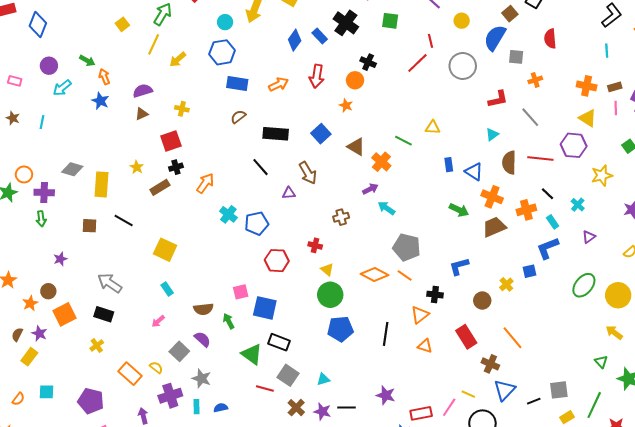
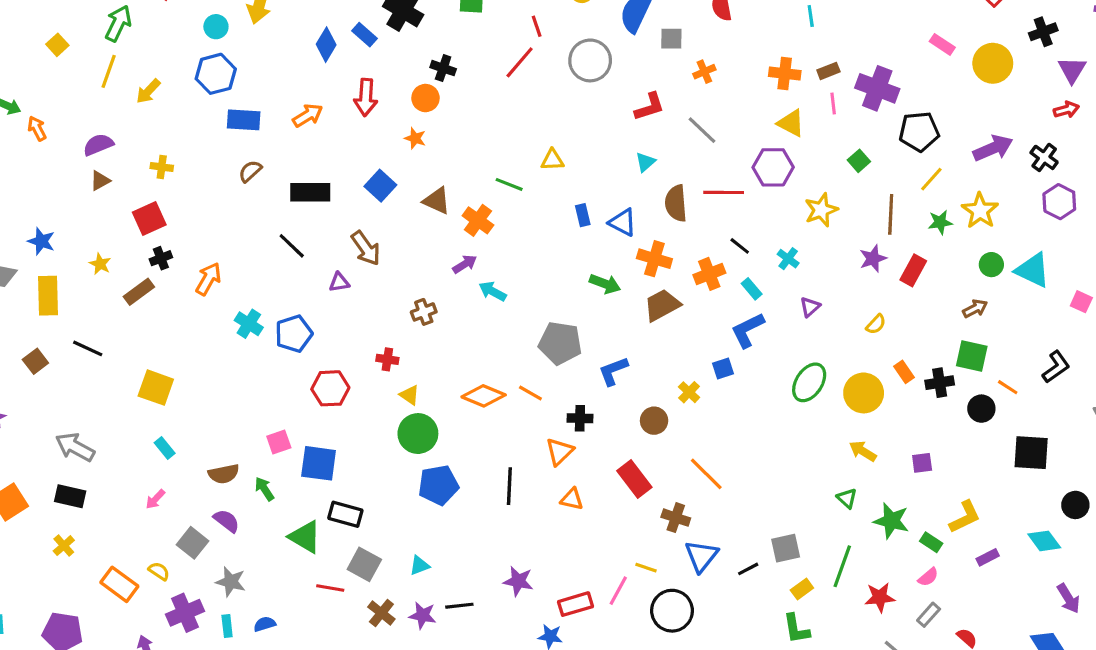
blue star: (100, 101) -> (41, 241), moved
brown square: (89, 226) -> (35, 361), turned -35
gray pentagon: (407, 247) -> (560, 343), moved

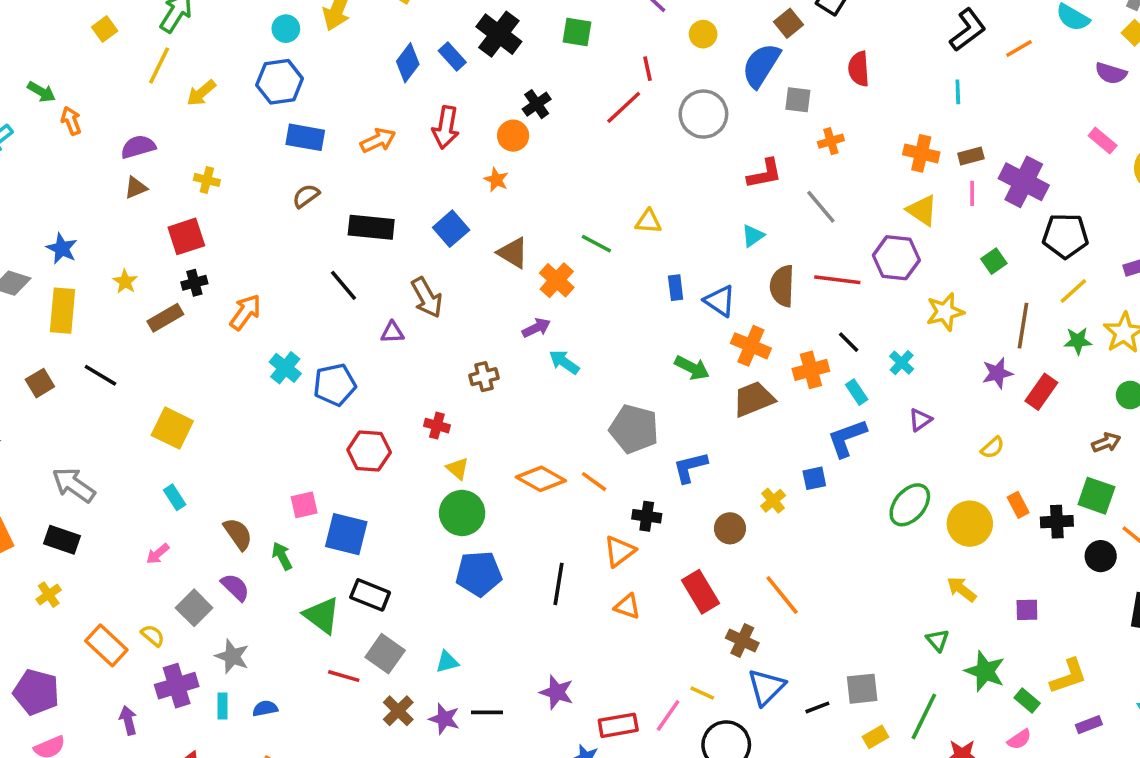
black cross: (443, 68) -> (537, 104), turned 30
brown semicircle: (224, 474) -> (238, 534), turned -120

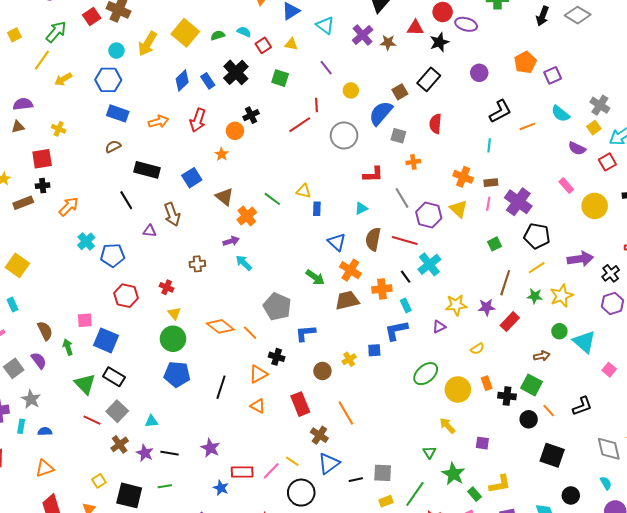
purple hexagon: (896, 258) -> (429, 215), moved
blue rectangle: (676, 288) -> (317, 209), moved
yellow star: (945, 312) -> (456, 305), moved
cyan cross: (902, 363) -> (429, 264), moved, size x1.6

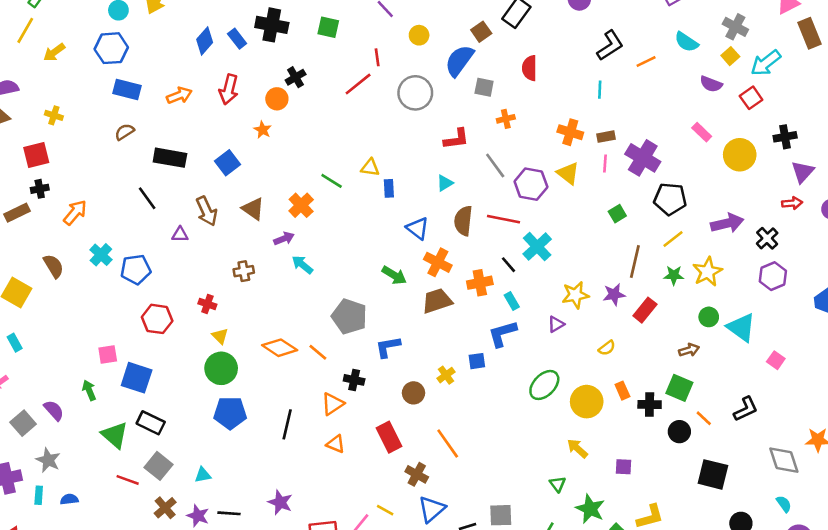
black cross: (236, 72) -> (272, 25), turned -30
brown triangle: (224, 197) -> (253, 209), moved
brown semicircle: (45, 331) -> (54, 266), moved

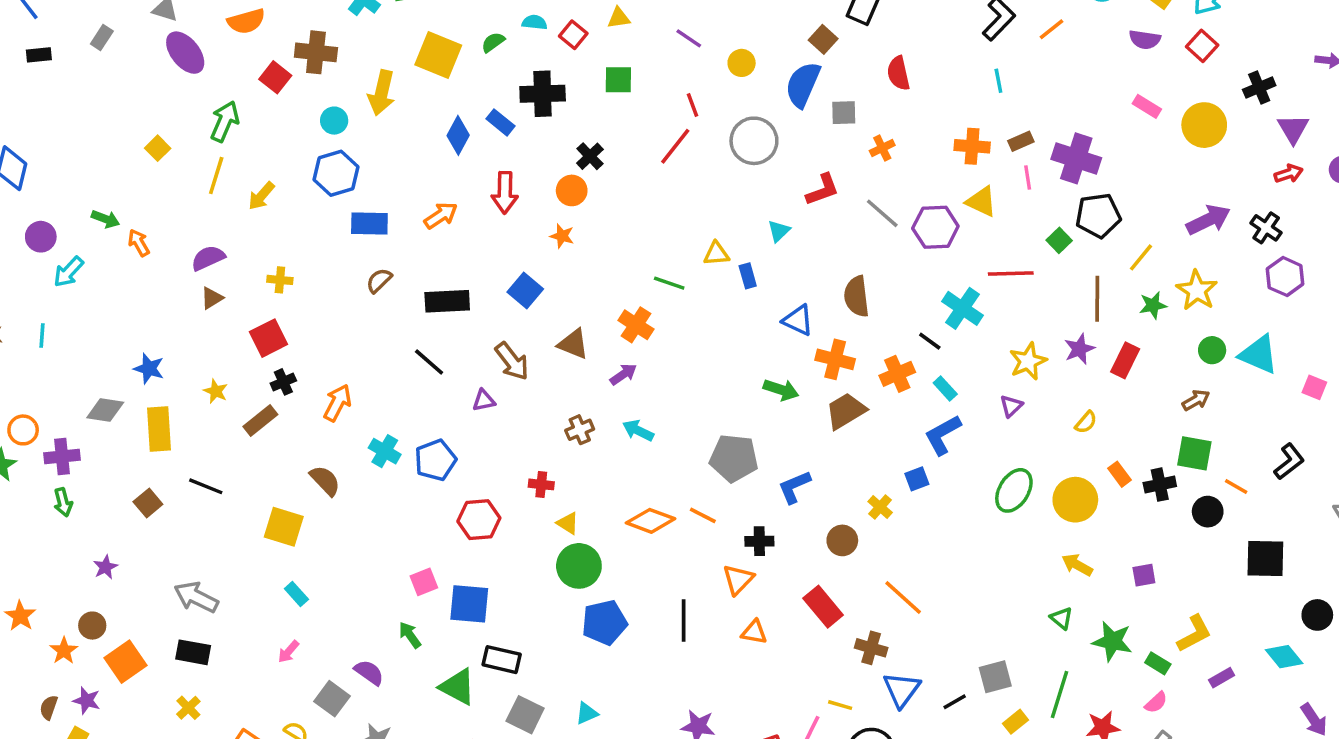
cyan triangle: (445, 183) -> (779, 231), moved
black pentagon: (670, 199) -> (1098, 216), moved
red line: (503, 219) -> (1011, 273), moved
cyan arrow: (302, 265) -> (638, 431), moved

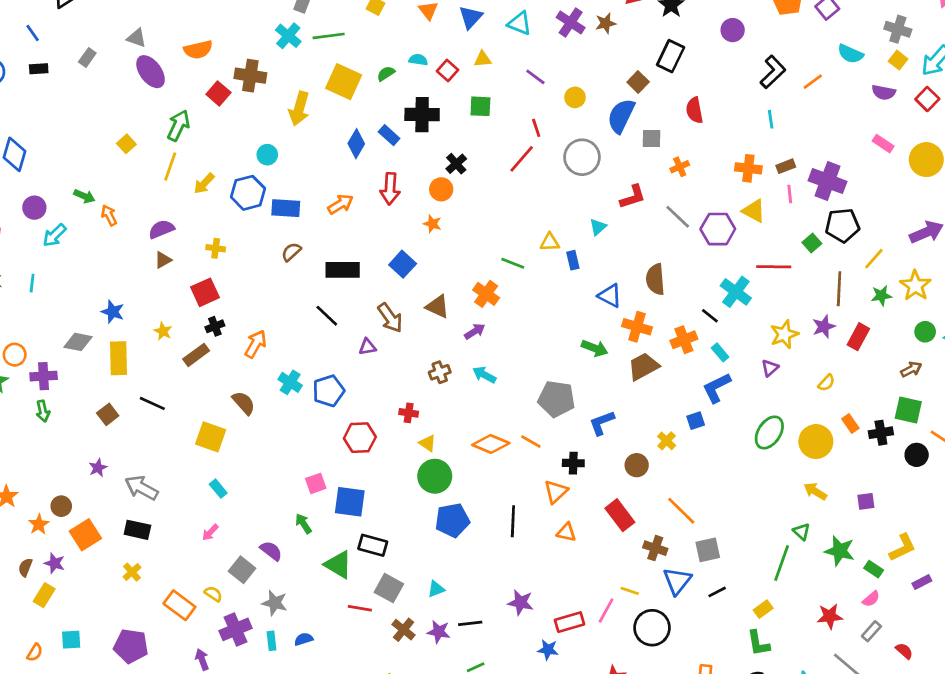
cyan circle: (334, 121) -> (267, 155), moved
blue hexagon: (336, 173) -> (248, 193), moved
purple star: (105, 567) -> (98, 468), moved
gray square: (995, 677) -> (708, 550), moved
green line: (1060, 694) -> (782, 563), moved

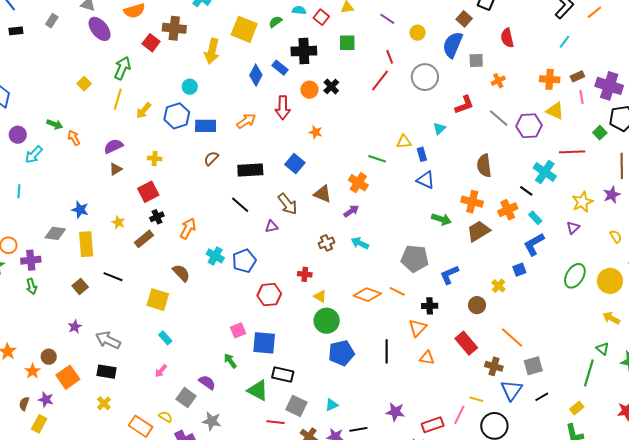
cyan line: (771, 119) -> (564, 42), turned 48
orange circle: (441, 189) -> (309, 90), moved
blue triangle: (610, 296) -> (426, 180), moved
yellow semicircle: (826, 383) -> (616, 237), turned -72

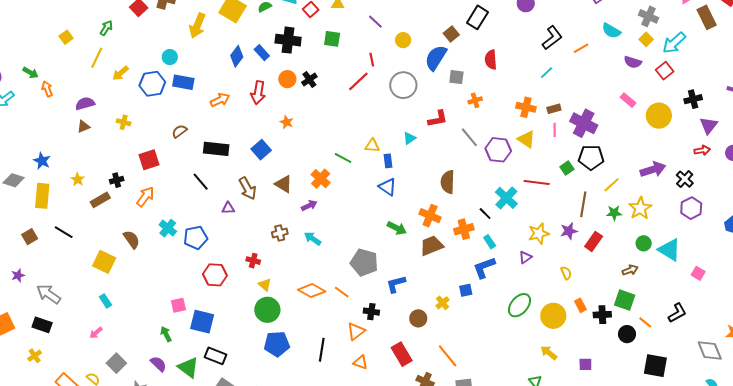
green arrow: (122, 68) -> (106, 28), size x0.7
blue rectangle: (206, 126) -> (183, 82), moved
red square: (148, 192) -> (149, 160), moved
purple semicircle: (207, 382) -> (158, 364), moved

